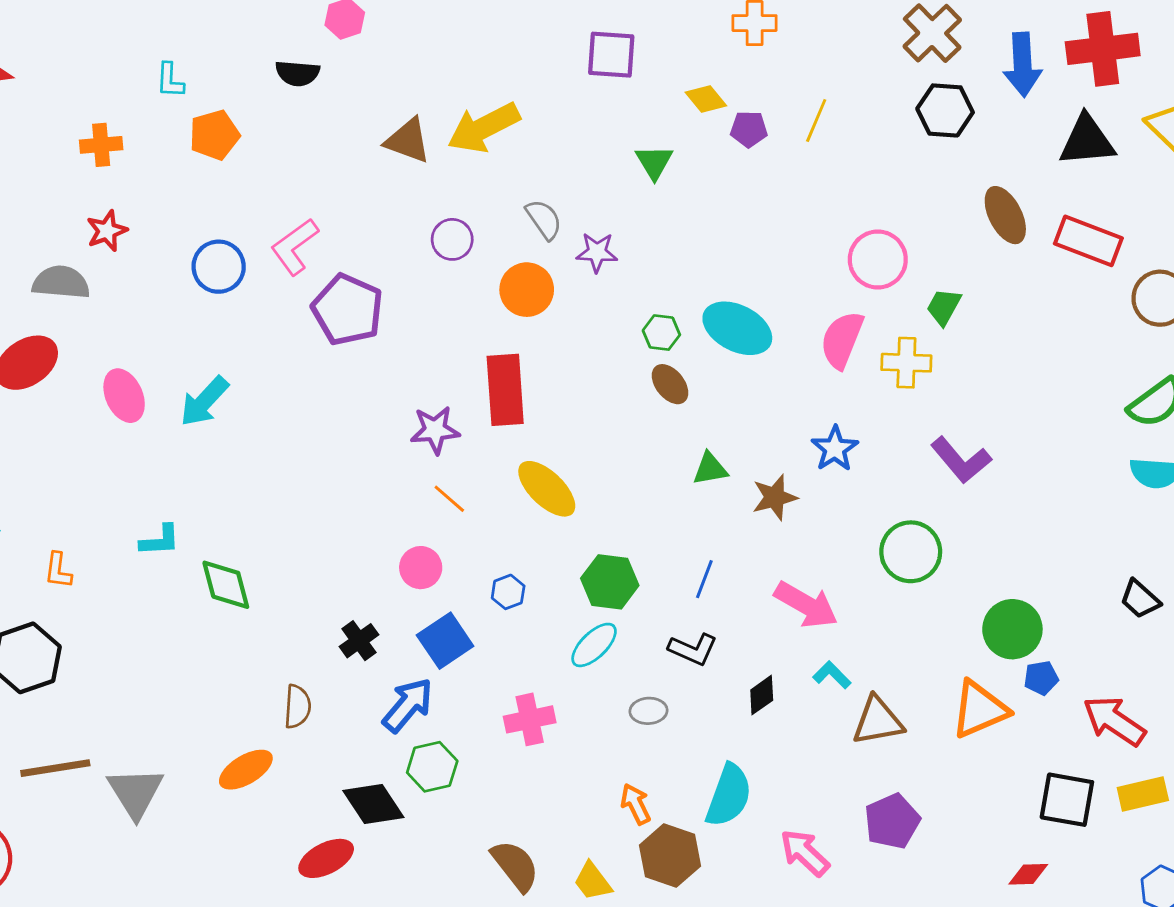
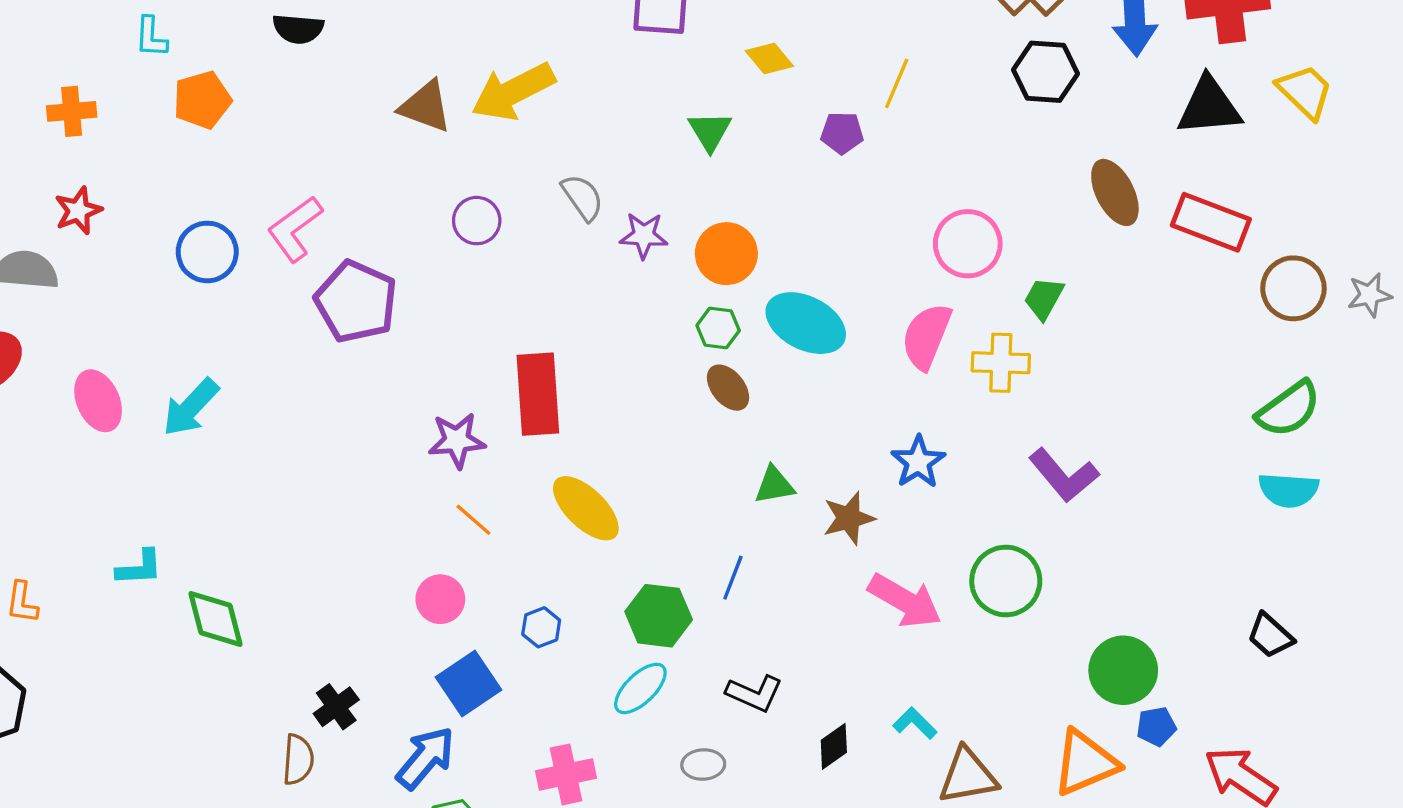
purple pentagon: (749, 129) -> (842, 133), moved
orange circle: (527, 290) -> (726, 254), moved
blue line: (704, 579) -> (733, 578), moved
pink arrow: (806, 605) -> (905, 601), moved
black cross: (359, 641) -> (336, 707), moved

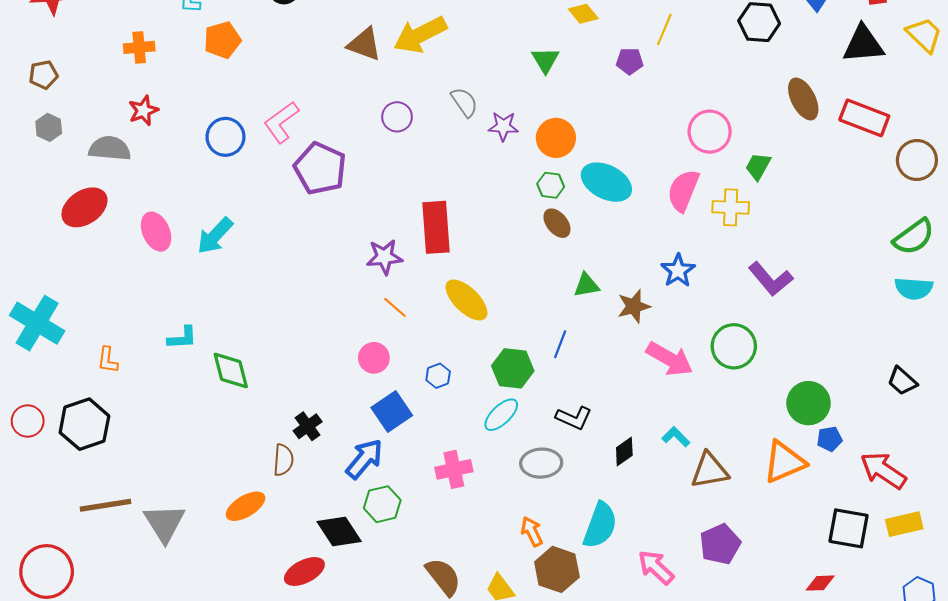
gray ellipse: (703, 765) -> (541, 463), size x1.5

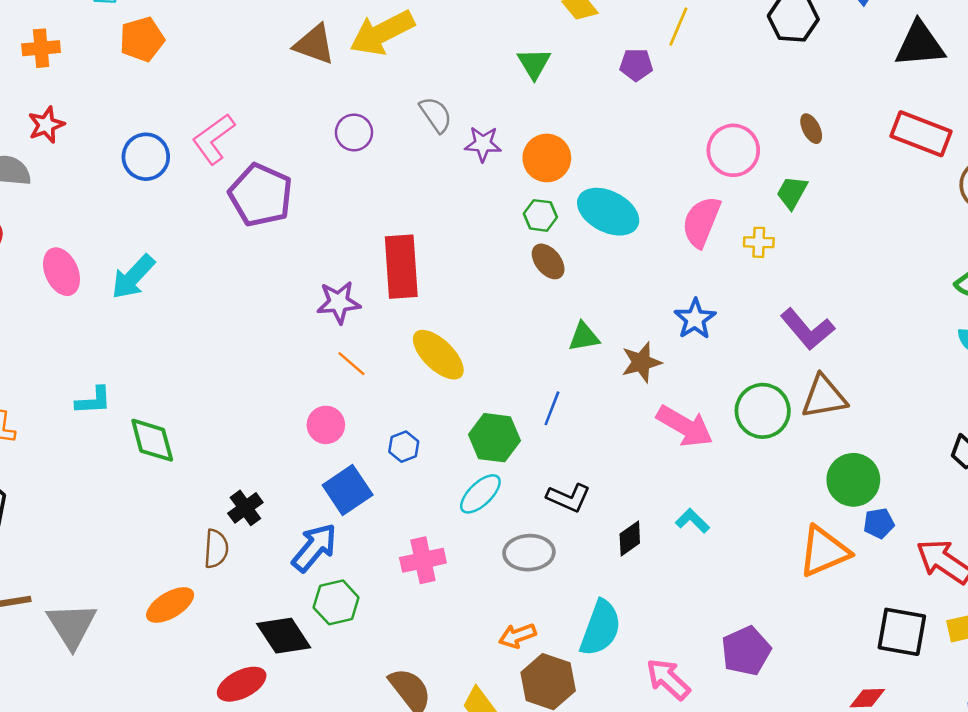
brown ellipse: (803, 99) -> (811, 129), moved, size x0.6
yellow cross: (731, 207) -> (759, 242), size x0.7
brown triangle: (710, 470) -> (824, 397), moved
orange arrow: (532, 532) -> (517, 636), turned -84

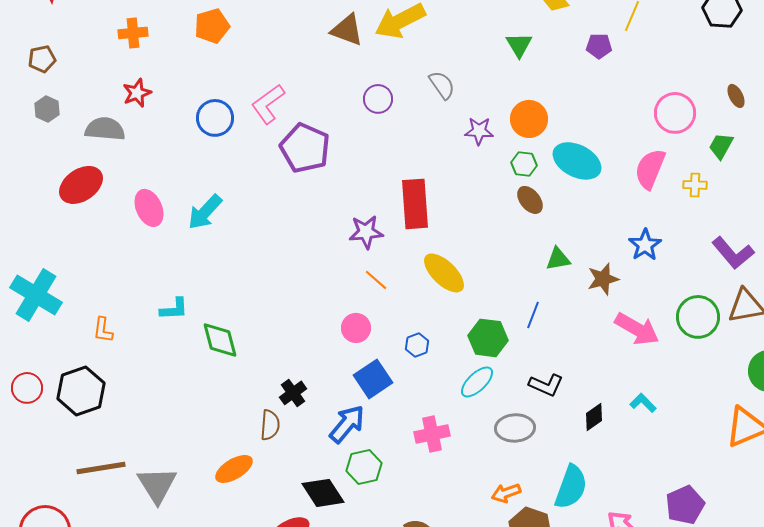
purple star: (483, 144) -> (479, 131), moved

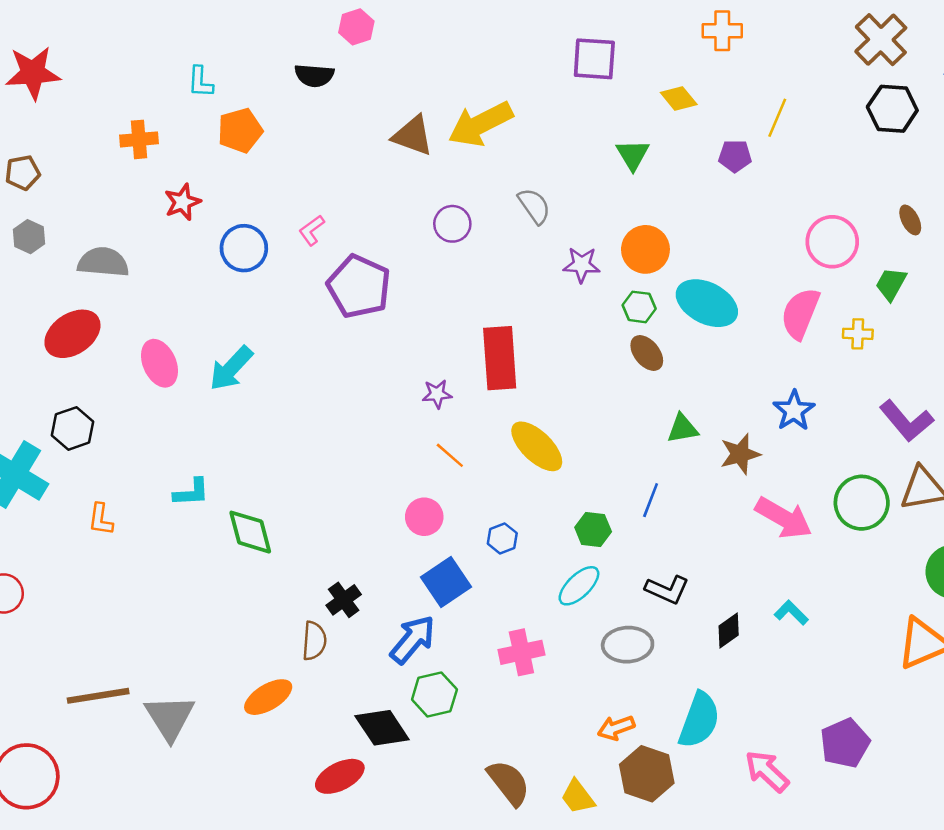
red star: (137, 93) -> (182, 202), moved
pink L-shape: (268, 104) -> (312, 230), size x0.6
purple star: (366, 232) -> (437, 394), size x0.7
green hexagon: (488, 338) -> (593, 530), size x0.7
black hexagon: (81, 391) -> (72, 428), moved, size x0.7

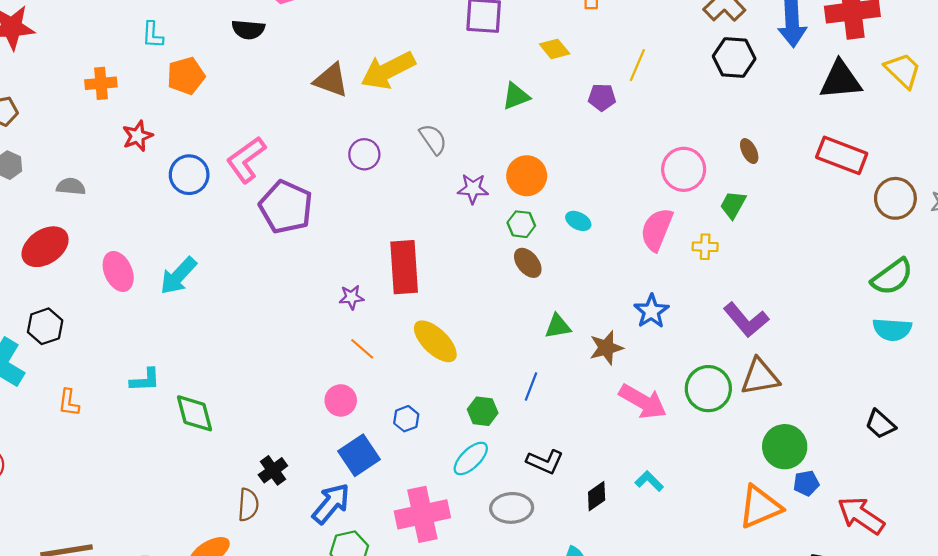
green triangle: (633, 155) -> (516, 96), turned 40
pink L-shape: (312, 230) -> (246, 160), size x1.8
gray semicircle: (103, 262) -> (71, 187), size x0.7
cyan ellipse: (707, 303) -> (578, 221), size x0.5
pink cross: (521, 652) -> (422, 514), size x1.4

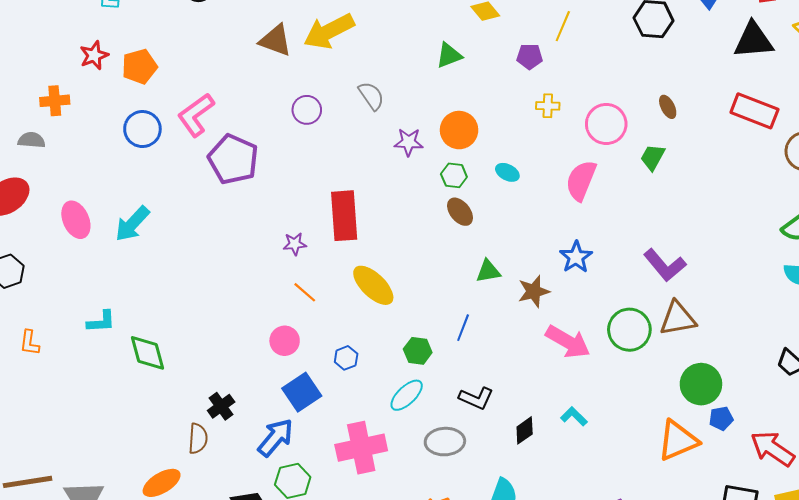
orange pentagon: (186, 76) -> (139, 67), moved
orange cross: (101, 83) -> (55, 101), moved
red star: (138, 136) -> (94, 55), moved
yellow cross: (705, 247) -> (548, 106), moved

